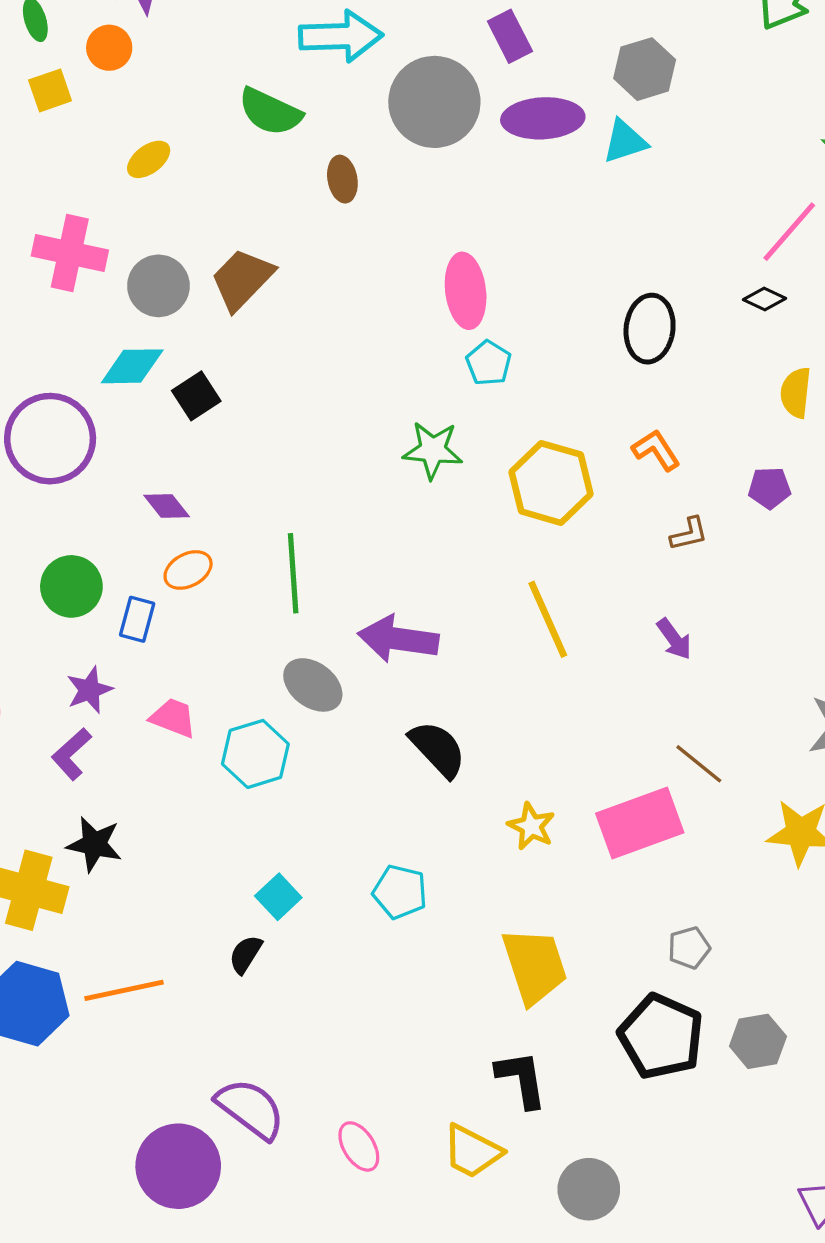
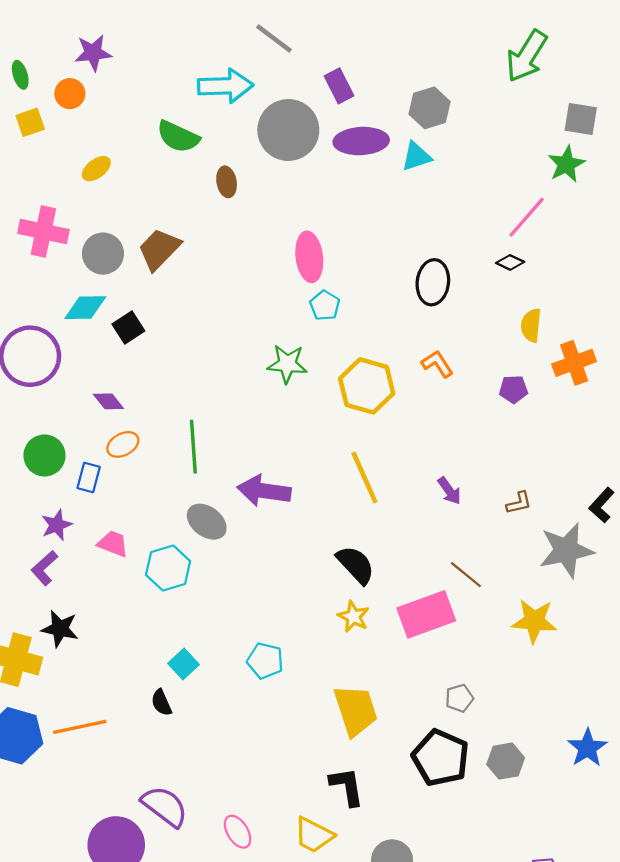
brown L-shape: (689, 534) -> (519, 503), moved
black semicircle: (438, 749) -> (356, 565), moved
black semicircle: (246, 954) -> (161, 703), turned -56

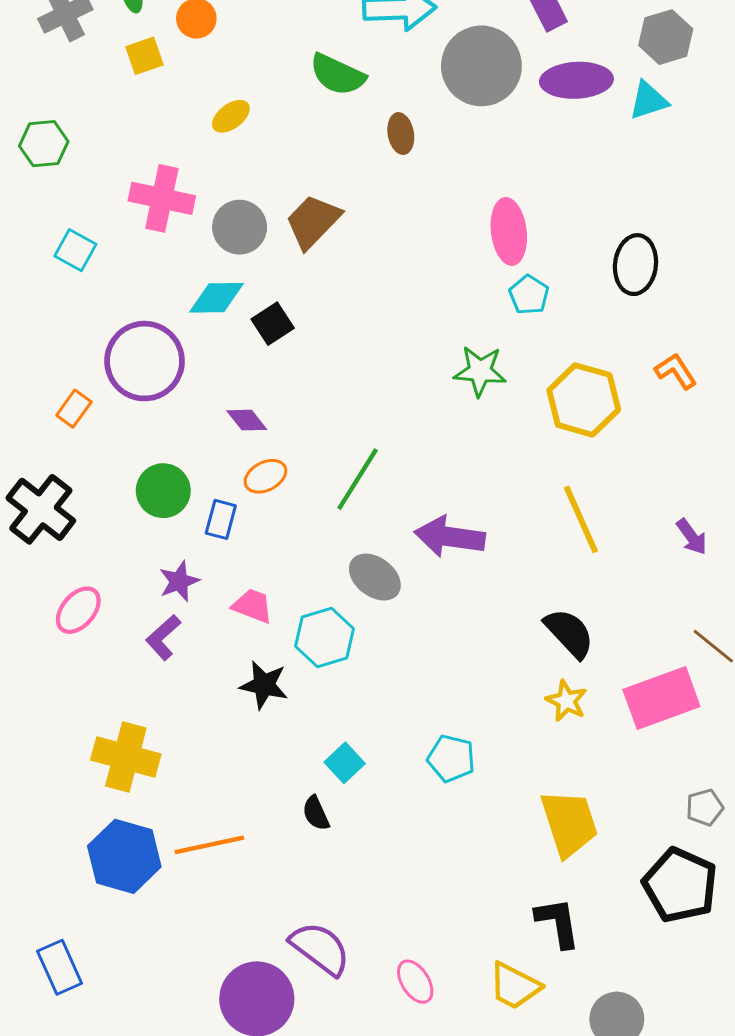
black ellipse: (433, 282) -> (635, 265), moved
green line: (193, 447) -> (358, 479), turned 36
black star: (60, 629) -> (264, 685), moved

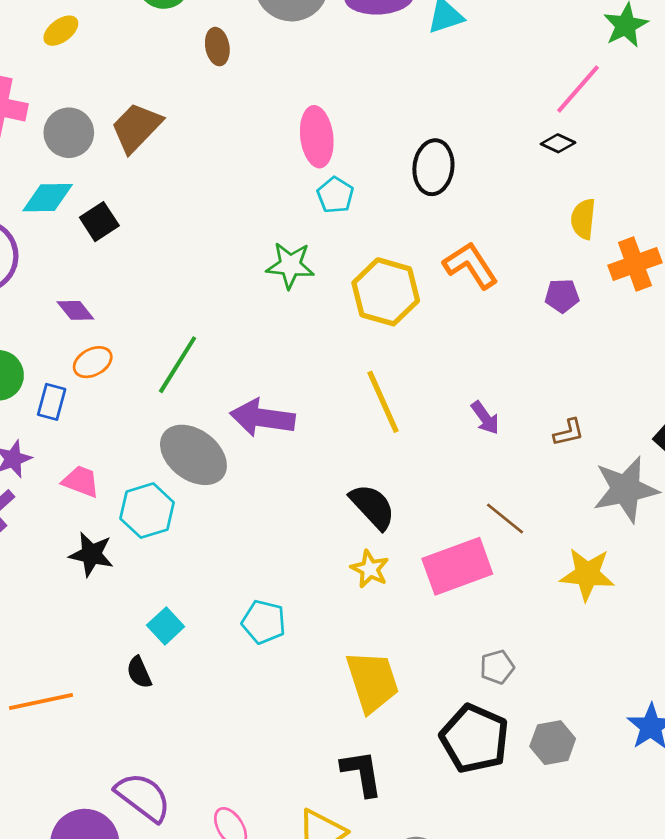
orange L-shape: (676, 371) -> (471, 265), size x1.4
gray ellipse: (375, 577) -> (193, 455), size x1.4

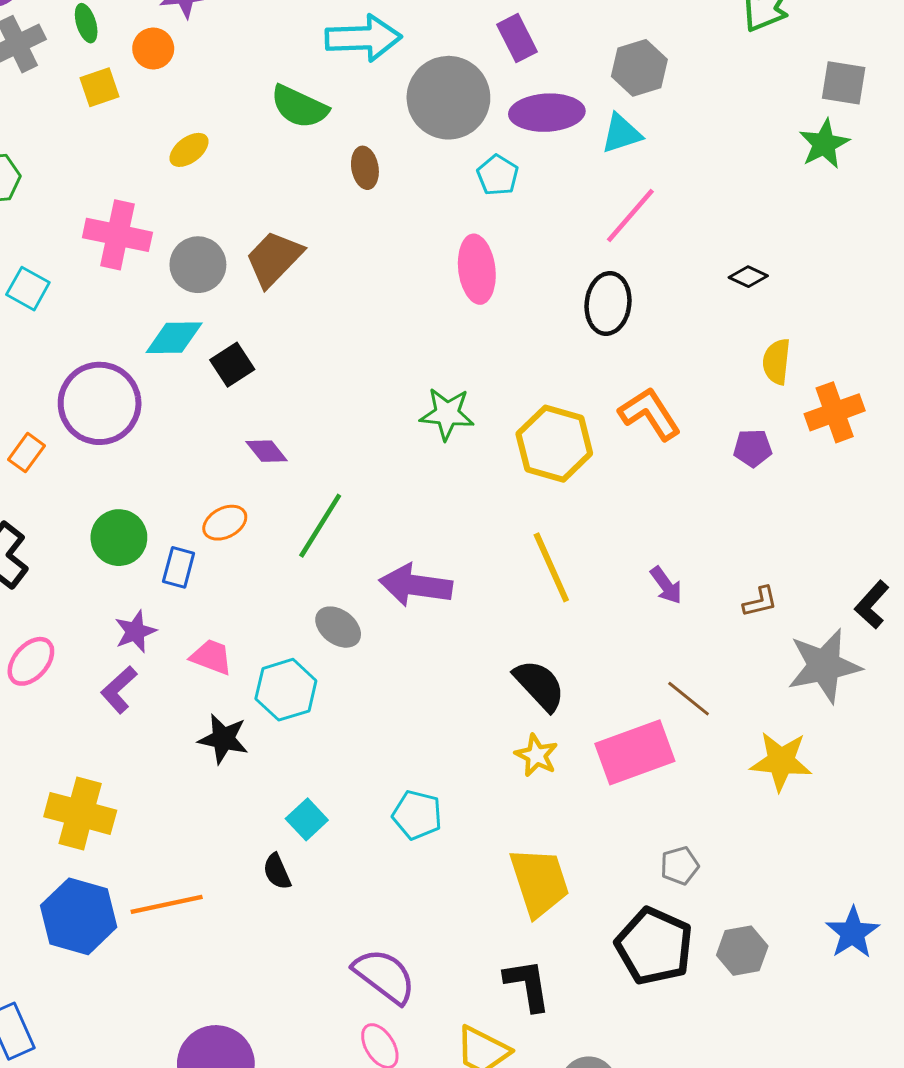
pink line: (578, 89) -> (630, 216), moved
cyan pentagon: (335, 195) -> (498, 175), moved
purple diamond: (75, 310) -> (267, 451), moved
gray ellipse: (193, 455) -> (338, 627), size x0.6
purple semicircle: (143, 797) -> (384, 976), moved

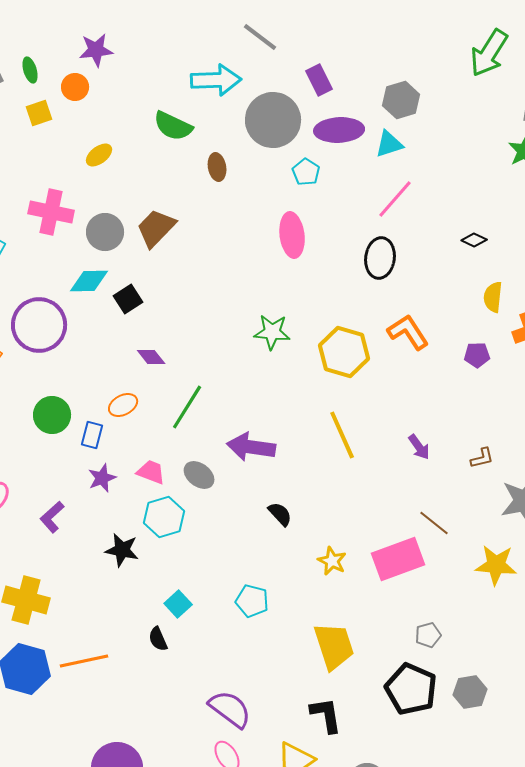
purple star: (135, 632) -> (102, 478), moved
pink trapezoid: (211, 657) -> (151, 472), moved
black semicircle: (539, 685) -> (280, 514), moved, size x0.7

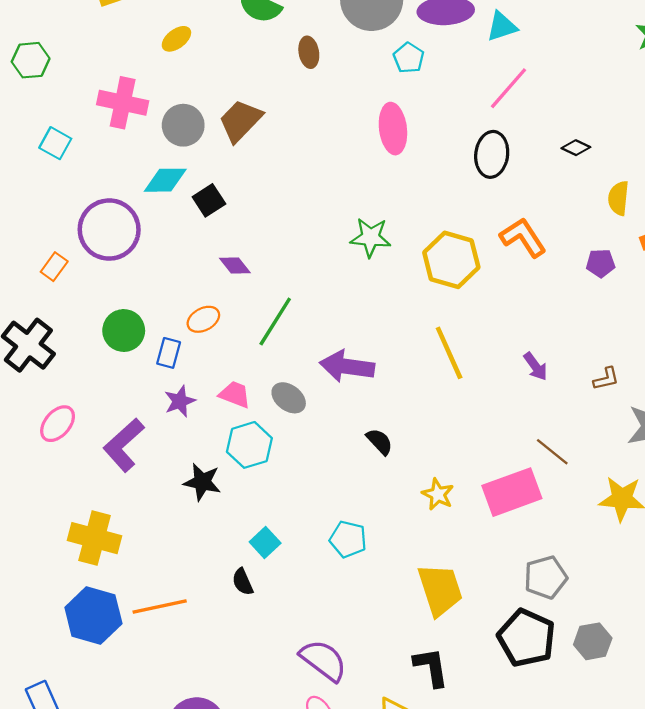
black diamond: (474, 240) -> (576, 148), moved
purple L-shape: (52, 517) -> (124, 445), size x1.5
gray pentagon: (428, 635) -> (546, 577), size x1.5

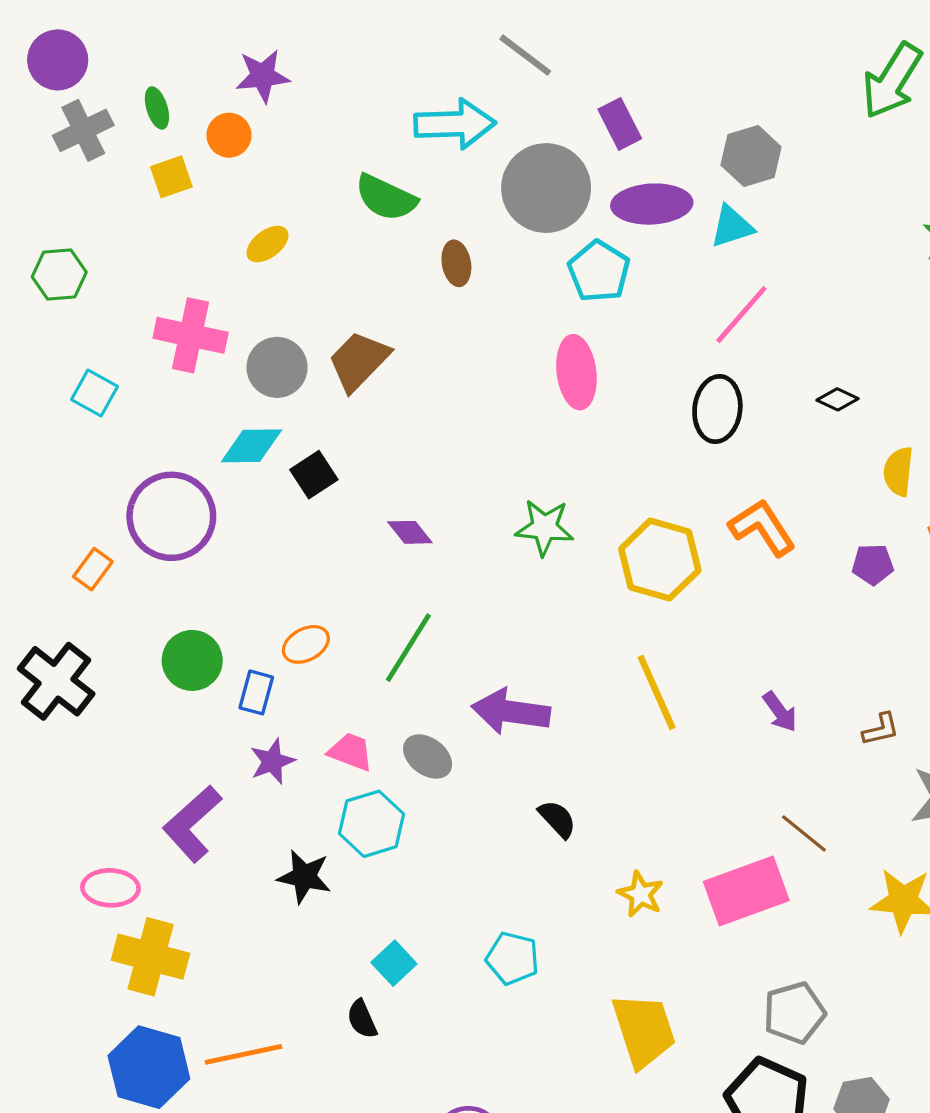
cyan pentagon: (409, 58) -> (599, 271), size x1.4
purple diamond: (235, 265) -> (410, 532), moved
pink ellipse: (58, 424) -> (110, 888), moved, turned 51

